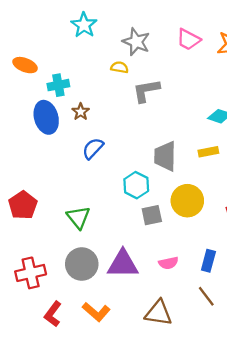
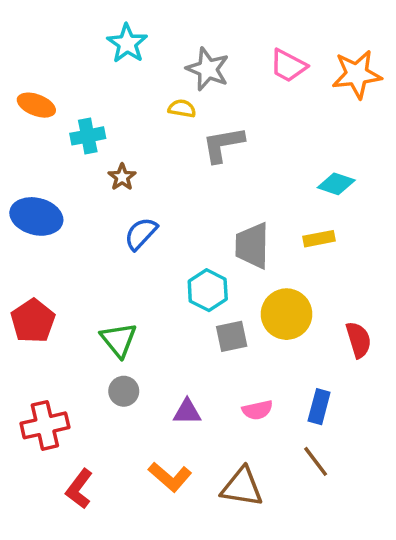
blue ellipse: (46, 117) -> (36, 216), moved, turned -60
gray circle: (82, 264) -> (124, 391), moved, size x0.6
purple triangle: (123, 264) -> (187, 412), size x0.6
orange L-shape: (96, 312) -> (170, 477), moved

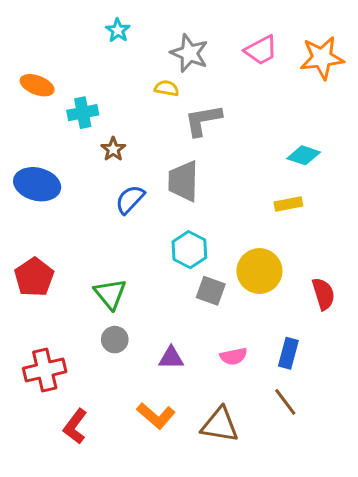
cyan star: (127, 43) -> (118, 30), size x0.7
pink trapezoid: (288, 66) -> (261, 50), turned -56
gray trapezoid: (252, 246) -> (183, 181), moved
gray square: (232, 336) -> (211, 291), turned 32

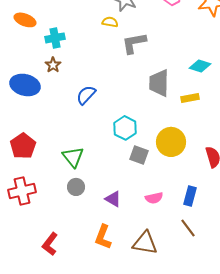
brown star: (113, 149) -> (53, 65), moved
gray trapezoid: (183, 181) -> (159, 83), moved
purple triangle: (171, 358) -> (113, 199), turned 30
red cross: (45, 370) -> (22, 191), moved
orange L-shape: (156, 416) -> (103, 237), turned 70

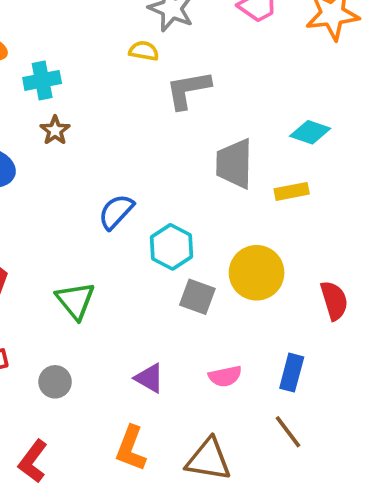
brown star: (53, 65) -> (55, 130), moved
blue semicircle: (86, 95) -> (116, 212), moved
gray circle: (76, 187) -> (55, 382), moved

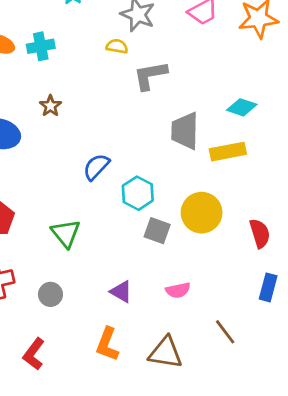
cyan cross: (42, 80) -> (41, 46), moved
yellow rectangle: (292, 191) -> (228, 152), size x1.4
blue rectangle: (292, 373) -> (268, 287), moved

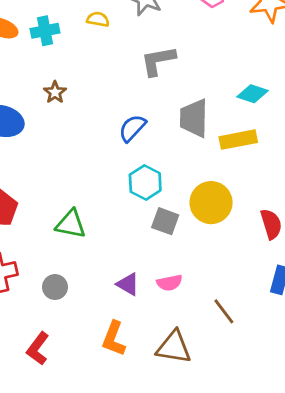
yellow semicircle: (117, 46) -> (98, 19), moved
blue semicircle: (96, 167) -> (132, 128), moved
green triangle: (66, 233) -> (71, 224), turned -40
pink semicircle: (178, 290) -> (170, 283), moved
brown line: (225, 332) -> (224, 311), moved

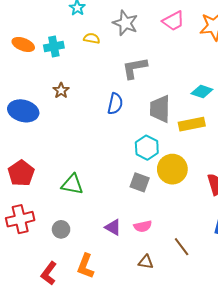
blue semicircle: (132, 128) -> (115, 104), moved, turned 150
cyan hexagon: (145, 183) -> (147, 148), moved
orange L-shape: (114, 339) -> (86, 266), moved
brown triangle: (174, 347) -> (146, 262), moved, size x0.6

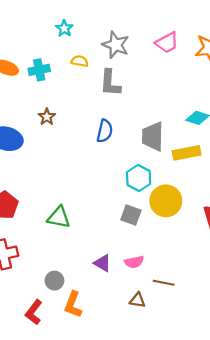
gray L-shape: (135, 68) -> (110, 83), moved, turned -76
gray circle: (61, 229) -> (54, 281), moved
brown line: (182, 247) -> (164, 283), moved, turned -42

